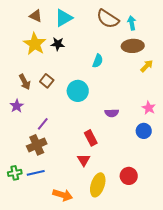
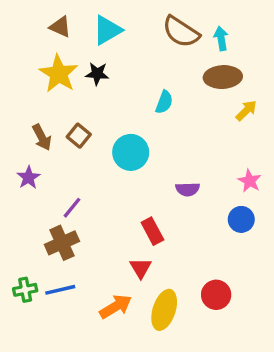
orange arrow: (63, 195) -> (116, 307), moved, turned -48

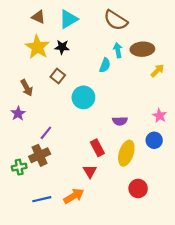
cyan arrow: (221, 38) -> (118, 50), moved
brown square: (79, 136) -> (58, 76), moved
green cross: (25, 290) -> (19, 167), moved
blue line: (60, 290) -> (42, 199), moved
yellow ellipse: (164, 310) -> (126, 153), moved

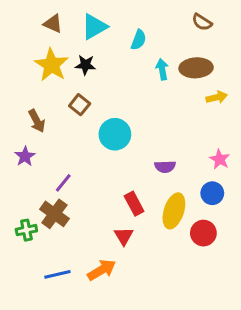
brown semicircle: (116, 20) -> (202, 22), moved, size x0.6
cyan semicircle: (105, 65) -> (139, 40), moved
yellow arrow: (157, 71) -> (217, 97), turned 32
brown cross: (40, 155) -> (54, 214), turned -30
red circle: (138, 188) -> (203, 233), moved

